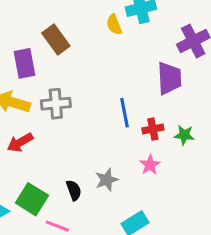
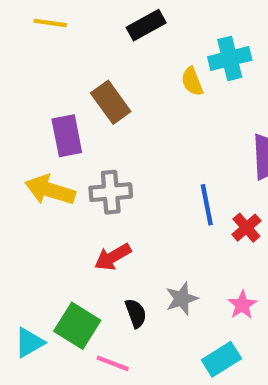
red cross: (153, 129) -> (246, 228), turned -30
red arrow: (20, 142) -> (113, 257), moved
pink star: (150, 165) -> (242, 305), moved

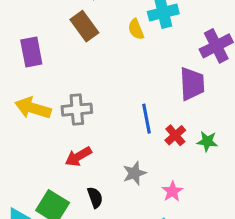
brown rectangle: (111, 102) -> (84, 26), moved
purple rectangle: (67, 136) -> (31, 52), moved
gray star: (182, 299) -> (134, 173), moved

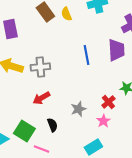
yellow semicircle: (136, 29) -> (66, 14), moved
blue line: (147, 119) -> (86, 55), moved
red cross: (175, 135) -> (108, 102), moved

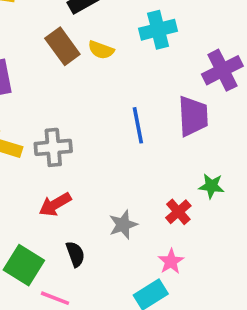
yellow semicircle: (66, 14) -> (101, 50), turned -48
pink star: (103, 121) -> (171, 261), moved

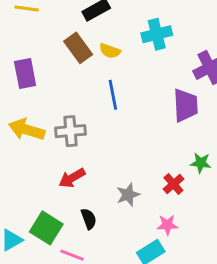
blue line: (138, 125) -> (113, 95), moved
pink star: (171, 261) -> (167, 225), turned 30

